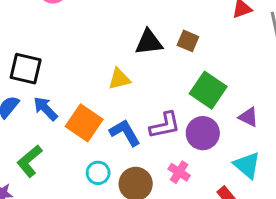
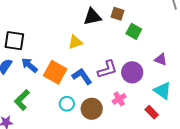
green square: (208, 90) -> (134, 31), moved, size x0.7
pink cross: (179, 172) -> (119, 99), turned 32

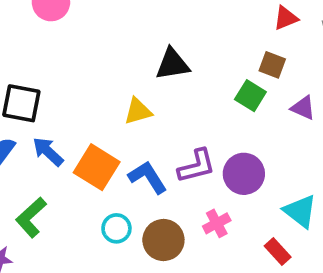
brown square: (118, 14) -> (272, 65), moved
purple triangle: (161, 59) -> (303, 108), moved

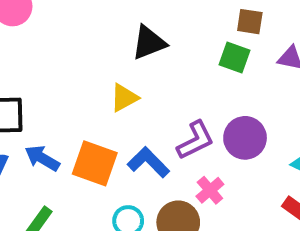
pink cross: (217, 223) -> (210, 190), moved

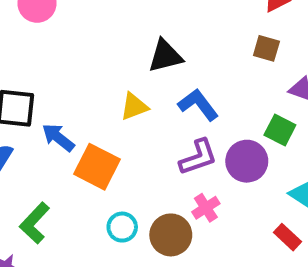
green square: (235, 57) -> (280, 130), moved
blue arrow: (42, 158) -> (58, 137), moved
blue L-shape: (148, 162) -> (198, 105), moved

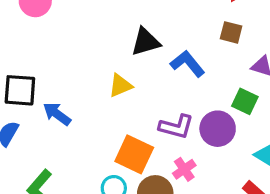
blue L-shape: (198, 105) -> (187, 64), moved
purple L-shape: (198, 157) -> (176, 127), turned 36
orange square: (97, 167) -> (134, 154), moved

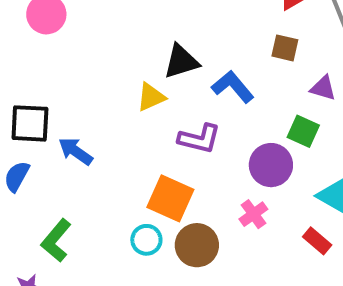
yellow triangle: (120, 85) -> (151, 97), moved
purple L-shape: (176, 127) -> (199, 139), moved
pink cross: (184, 169) -> (253, 214), moved

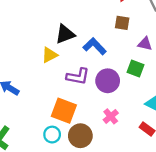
purple circle: (271, 165) -> (108, 81), moved

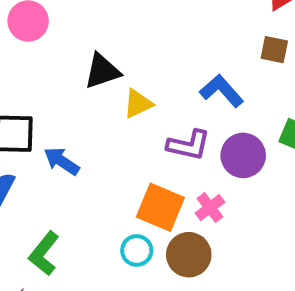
black triangle: (65, 34) -> (102, 71), moved
pink cross: (111, 116) -> (210, 208), moved

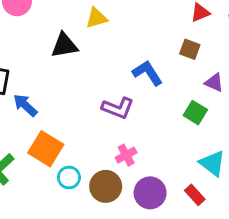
yellow triangle: (138, 104) -> (96, 18), moved
purple circle: (243, 155) -> (150, 193), moved
orange square: (160, 207) -> (46, 149), moved

